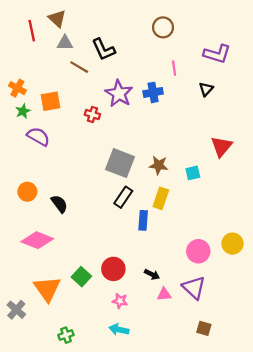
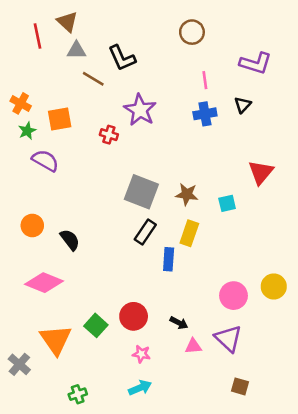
blue cross: (153, 92) -> (205, 114), moved
cyan arrow: (119, 330) -> (140, 388), turned 144

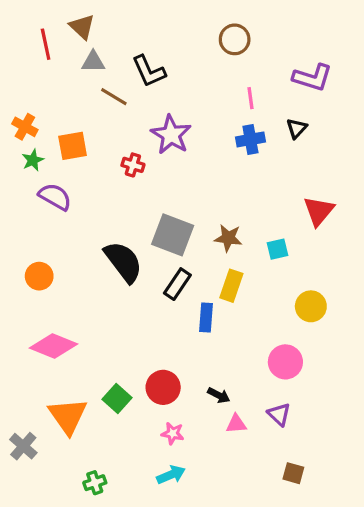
black semicircle: (70, 240) -> (123, 262), moved, size x1.6
yellow circle: (274, 286) -> (311, 306), moved
purple triangle: (228, 338) -> (279, 414), size x0.7

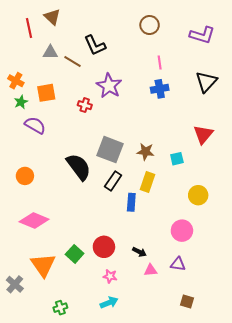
gray triangle: (93, 62) -> (50, 52), moved
purple L-shape: (312, 78) -> (202, 35), moved
black triangle: (297, 128) -> (206, 82), moved, size x1.6
purple triangle: (279, 414) -> (178, 264), turned -35

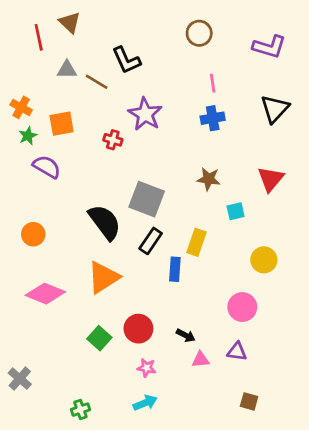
brown star: (145, 152) -> (209, 179), moved
orange triangle: (43, 265) -> (103, 277), moved, turned 32

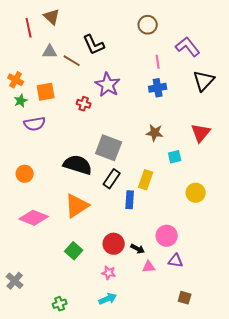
purple L-shape: (269, 47) -> (188, 47), moved, turned -145
purple semicircle: (47, 167) -> (35, 124), turned 140
black semicircle: (105, 222) -> (78, 165), turned -36
pink circle: (242, 307) -> (167, 236), moved
red circle: (138, 329) -> (114, 244), moved

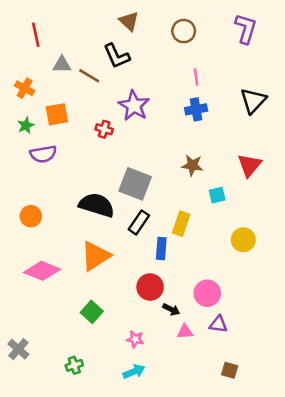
brown triangle: (52, 17) -> (129, 21), moved
purple L-shape: (188, 47) -> (246, 29), moved, turned 55
orange cross: (16, 80) -> (25, 88), moved
red circle: (114, 244) -> (150, 287), moved
green cross: (60, 304) -> (74, 365), moved

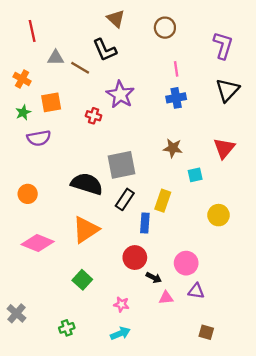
purple L-shape: (246, 29) -> (223, 45), moved
gray square: (135, 184) -> (121, 165), turned -32

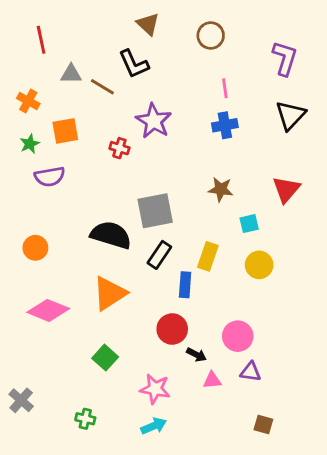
yellow circle: (219, 215) -> (259, 265), moved
pink star: (121, 304) -> (155, 389), size x1.5
green cross: (67, 328) -> (85, 419), turned 32

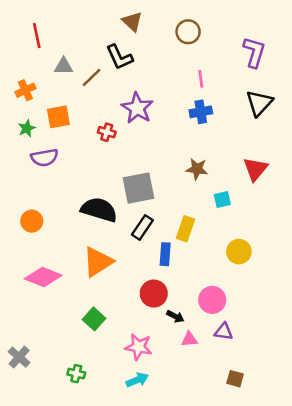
brown line: (102, 87) -> (91, 78), turned -75
orange cross: (28, 101) -> (25, 90), turned 36
yellow circle: (259, 265) -> (239, 252), moved

